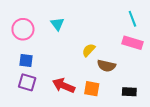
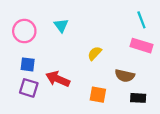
brown semicircle: (106, 66) -> (125, 76), moved
red arrow: (64, 86) -> (58, 79), moved

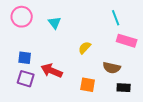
cyan line: (141, 20) -> (116, 18), moved
pink circle: (24, 31) -> (22, 17), moved

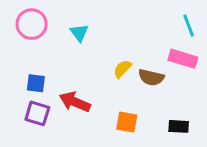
cyan line: (116, 18) -> (189, 26), moved
brown semicircle: (112, 68) -> (151, 77), moved

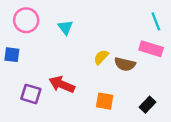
blue square: (36, 83) -> (12, 55), moved
black rectangle: (179, 126) -> (147, 105), turned -49

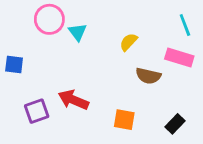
pink circle: (26, 20) -> (49, 19), moved
yellow semicircle: (101, 57) -> (128, 42), moved
purple square: (31, 94) -> (37, 111), turned -36

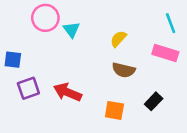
brown semicircle: (148, 76) -> (124, 70), moved
purple square: (37, 111) -> (28, 88), moved
black rectangle: (175, 124) -> (154, 101), moved

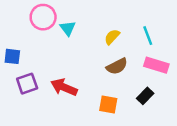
cyan line: (171, 23) -> (148, 36), moved
pink rectangle: (165, 53) -> (156, 65), moved
brown semicircle: (124, 70) -> (117, 66), turned -40

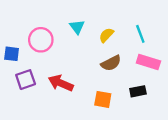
pink circle: (43, 17) -> (41, 40), moved
cyan triangle: (68, 28) -> (77, 27), moved
black rectangle: (145, 96) -> (138, 91), turned 35

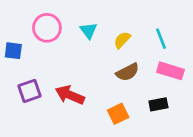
pink circle: (41, 40) -> (47, 28), moved
blue square: (12, 54) -> (13, 51), moved
orange square: (103, 99) -> (118, 114), turned -36

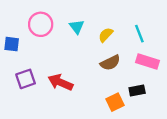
orange square: (118, 114) -> (115, 102), moved

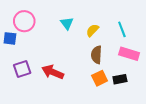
pink circle: (41, 24) -> (24, 21), moved
brown semicircle: (110, 63) -> (97, 55), turned 120
orange square: (115, 102) -> (100, 78), moved

